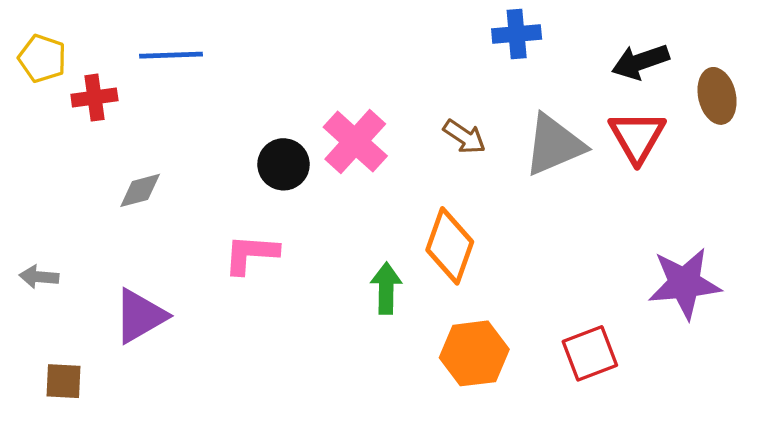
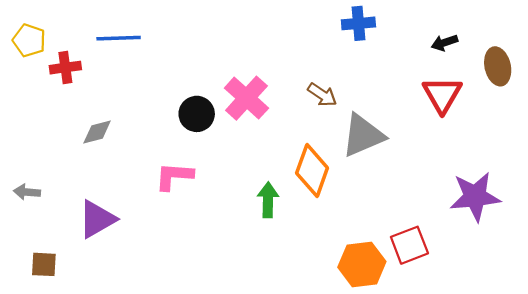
black arrow: (640, 62) -> (444, 43), size x0.7
gray triangle: (554, 145) -> (363, 135), moved
orange hexagon: (474, 353) -> (362, 264), moved

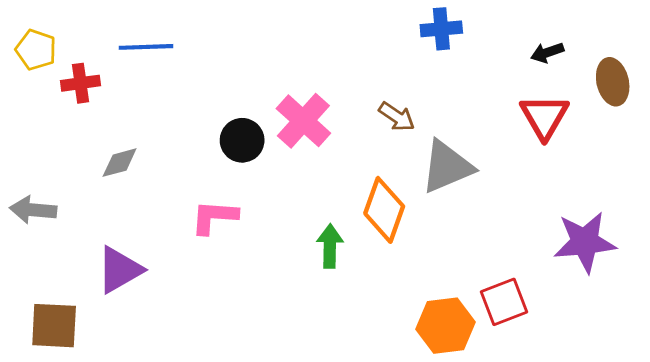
gray arrow: (27, 192) -> (33, 210), moved, size x1.4
brown square: (44, 264) -> (54, 326), size x1.5

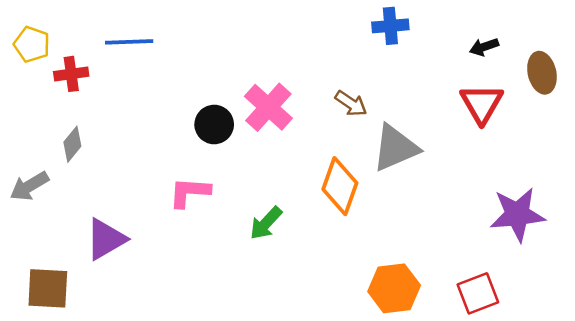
gray diamond: (120, 163) -> (72, 144), moved, turned -36
gray arrow: (33, 210) -> (29, 186), turned -36
green arrow: (330, 246) -> (266, 223), moved, turned -138
red square: (504, 302) -> (478, 293), moved

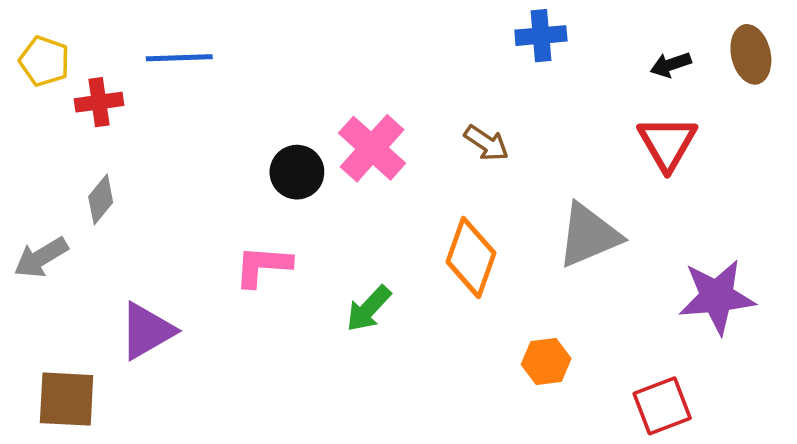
brown ellipse: (542, 73) -> (751, 54), moved
gray triangle: (395, 148) -> (589, 235), moved
orange hexagon: (394, 288) -> (546, 362), moved, size x0.7

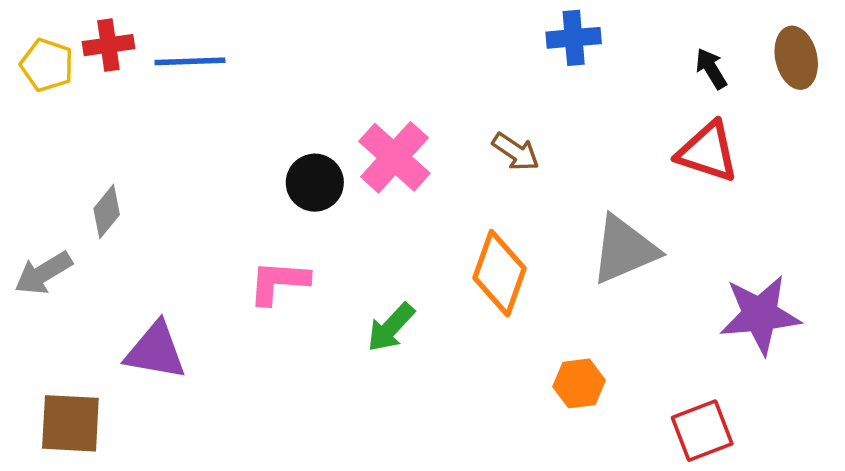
black arrow: (671, 65) -> (711, 69), turned 78
red cross: (99, 102) -> (108, 45), moved
red triangle: (667, 143) -> (708, 152), turned -42
purple triangle: (147, 331) -> (156, 351), turned 40

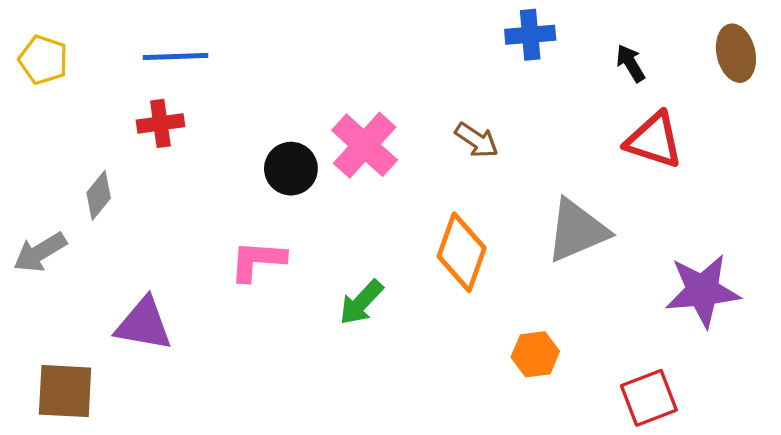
red cross: (108, 45) -> (160, 123), moved
black arrow: (711, 69) -> (631, 63), moved

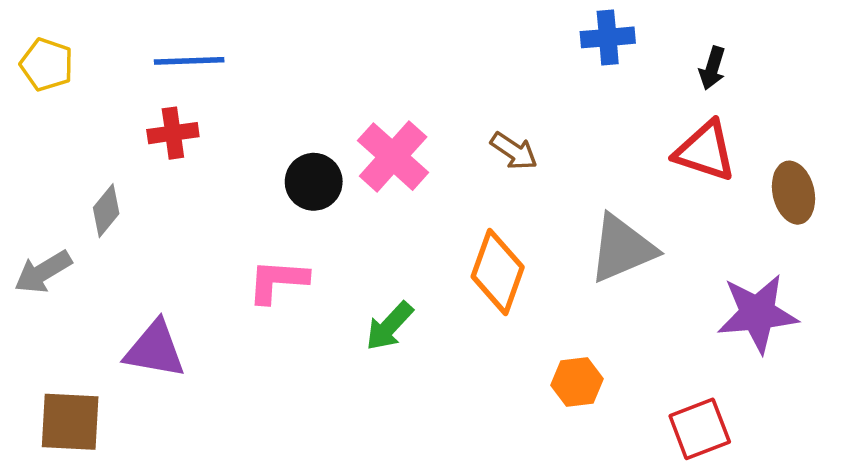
blue cross: (530, 35) -> (608, 37), moved
brown ellipse: (736, 53) -> (793, 193), moved
black arrow: (631, 63) -> (712, 68), moved, turned -132

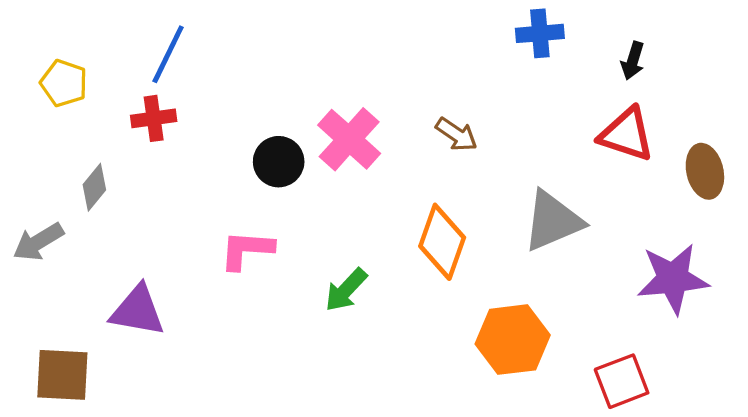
blue line: (189, 61) -> (168, 54), turned -62
yellow pentagon: (47, 65) -> (64, 83), moved
orange hexagon: (577, 382) -> (513, 340), size x1.6

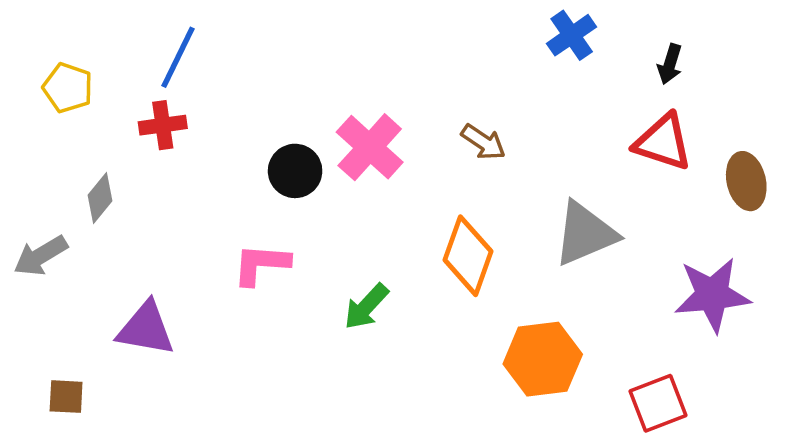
blue cross: (540, 33) -> (572, 35), turned -30
brown square: (62, 375) -> (66, 397), size x0.6

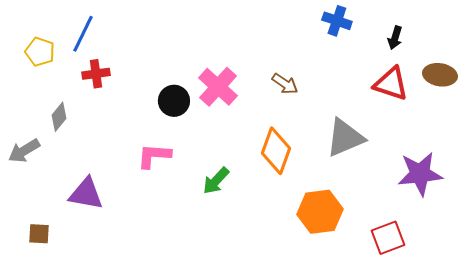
blue cross: (572, 35) -> (337, 21), turned -36
blue line: (178, 57) -> (83, 34), moved
brown ellipse: (746, 181) -> (440, 75), moved, turned -68

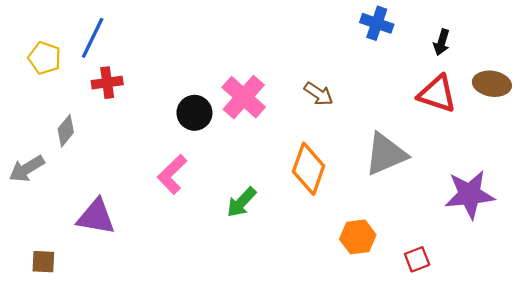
pink L-shape: (154, 156) -> (172, 174), turned -48
orange hexagon: (320, 212) -> (358, 237), size x0.7
red square: (388, 238) -> (417, 259), moved, size x0.7

